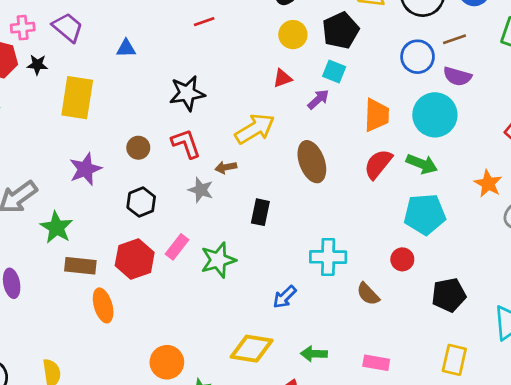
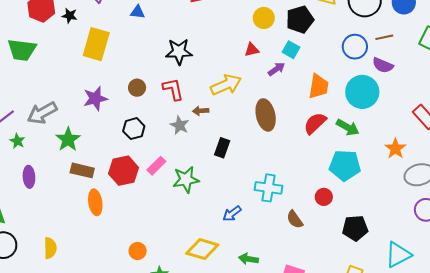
orange circle: (167, 362) -> (138, 251), size x0.7

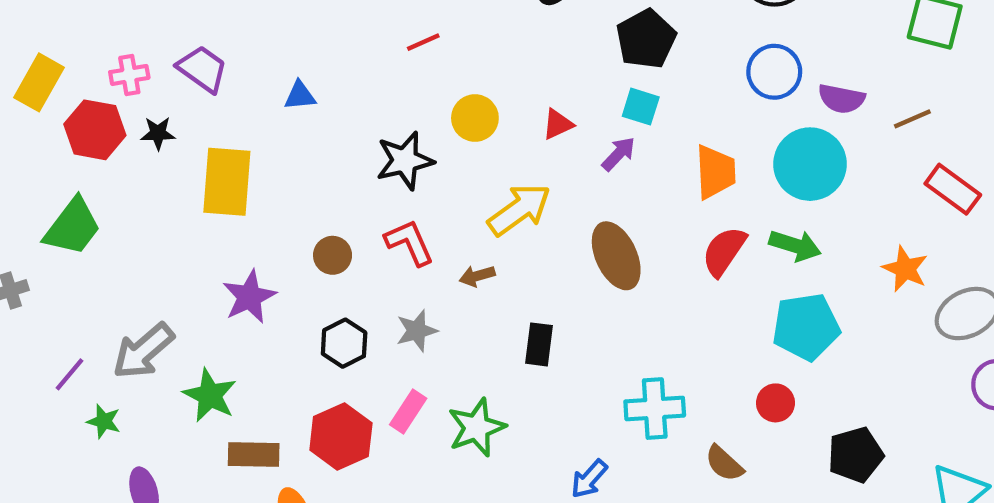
yellow circle: (264, 18) -> (475, 118), moved
brown line: (384, 37) -> (912, 119), moved
green trapezoid: (22, 50) -> (73, 227), turned -48
gray star: (180, 125) -> (417, 331), moved, turned -30

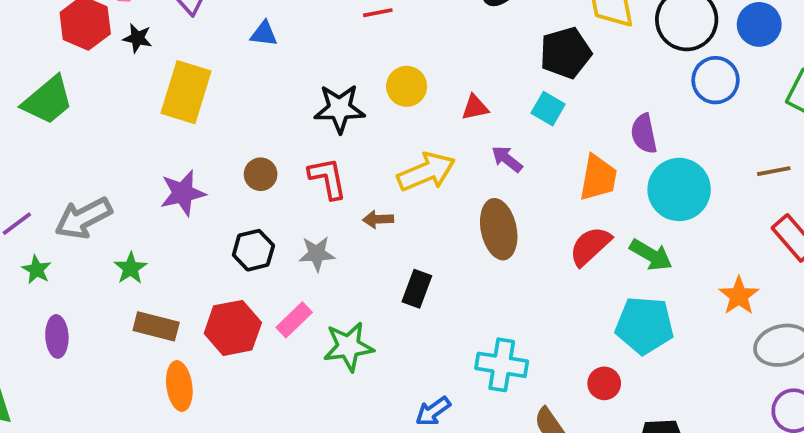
blue circle: (774, 72) -> (715, 80), moved
purple semicircle: (841, 99) -> (644, 134), moved, turned 54
purple arrow: (619, 154) -> (507, 159), moved, turned -108
green star: (210, 395) -> (131, 268), size x0.7

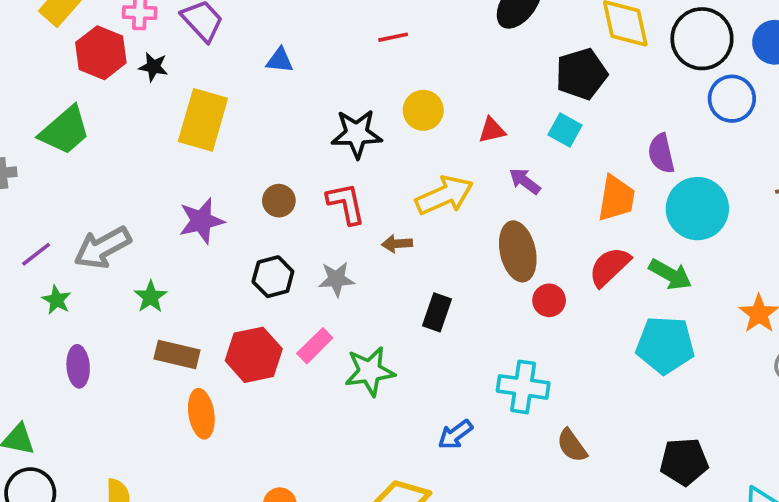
red circle: (604, 383) -> (549, 300), moved

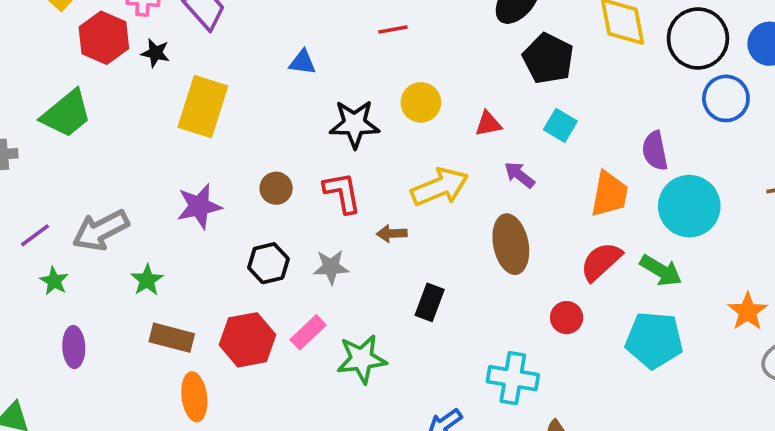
blue triangle: (280, 60) -> (303, 62), moved
black pentagon: (581, 74) -> (548, 59), moved, turned -30
red circle: (549, 300) -> (567, 318), moved

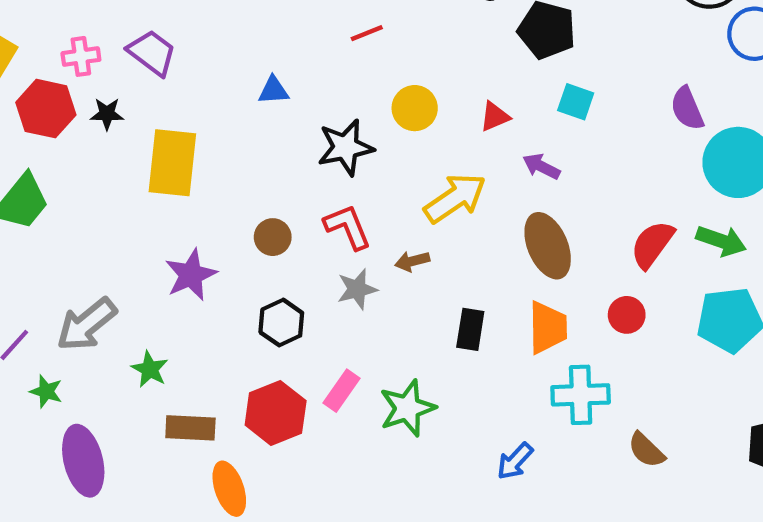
orange trapezoid: (609, 194) -> (548, 327), moved
gray star: (331, 267) -> (357, 289), moved
purple ellipse: (74, 347) -> (83, 461), size x1.5

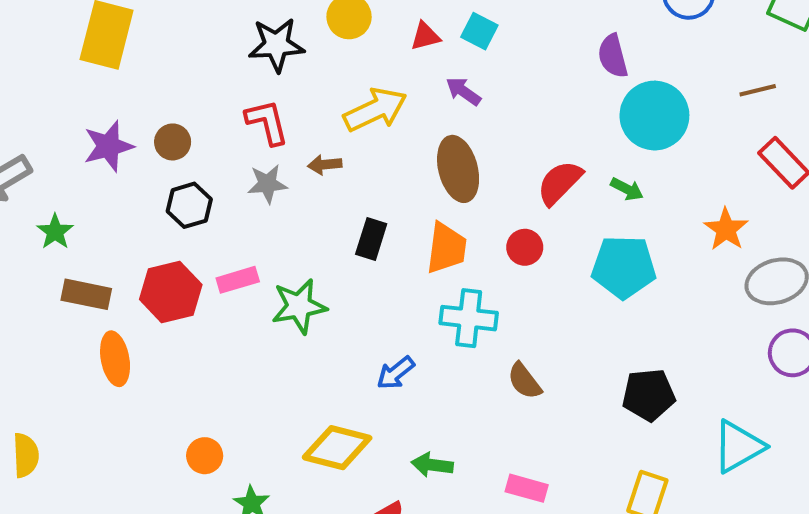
cyan square: (576, 102) -> (479, 31), moved
brown circle: (273, 237) -> (173, 142), moved
green arrow: (721, 241) -> (627, 189), size x0.7
pink rectangle: (341, 391) -> (238, 280), turned 30

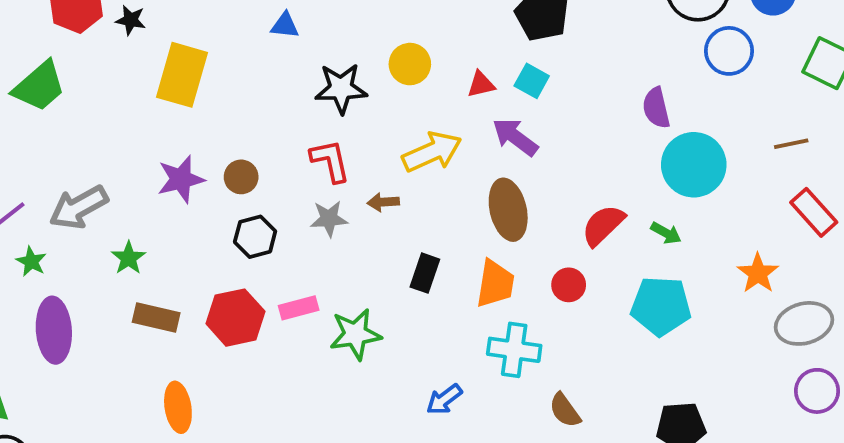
purple arrow: (463, 91) -> (515, 137), size x1.4
orange ellipse: (115, 359) -> (178, 407), moved

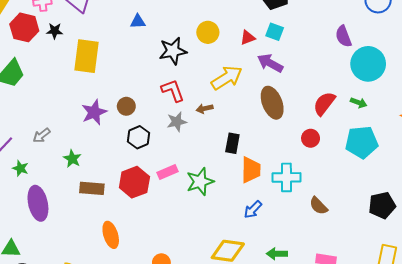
gray arrow: (79, 207) -> (42, 135), size x0.6
orange trapezoid: (495, 284) -> (251, 170), moved

